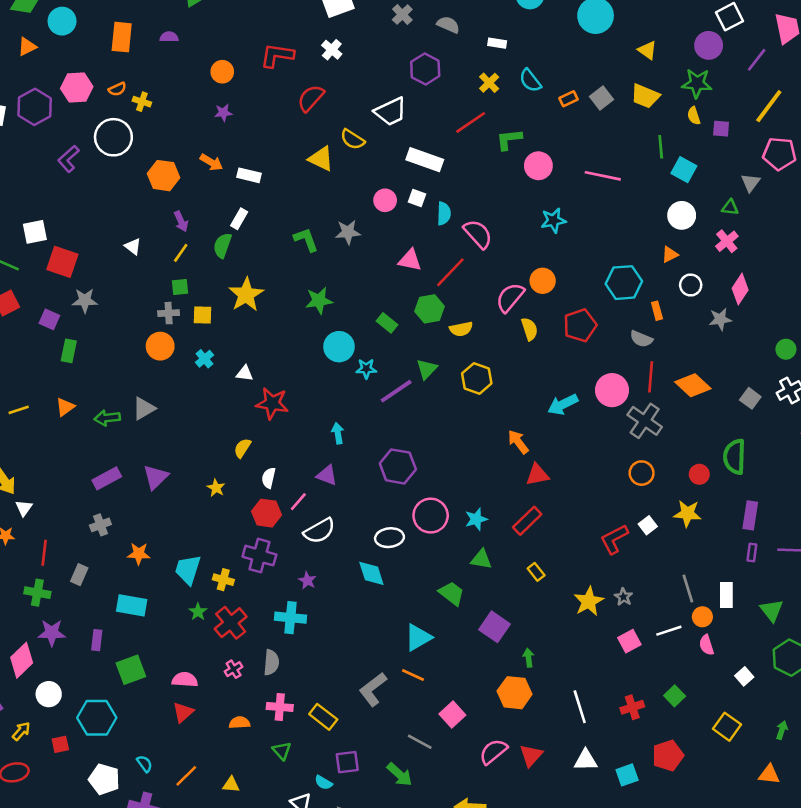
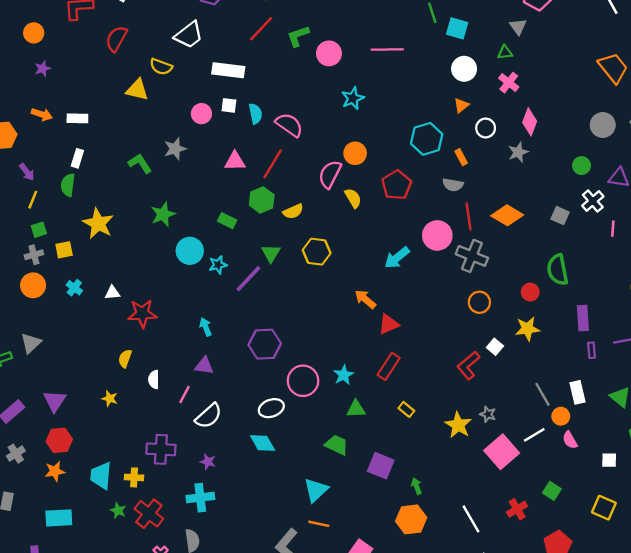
red hexagon: (267, 513) -> (59, 440), moved
pink square: (629, 641) -> (502, 452), size x1.6
white square: (744, 676) -> (609, 460), turned -35

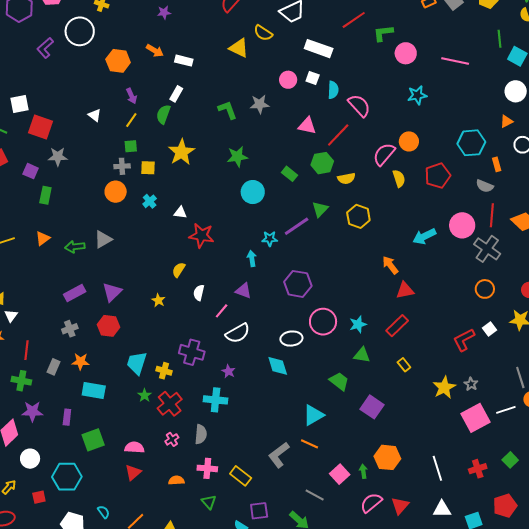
cyan star: (218, 265) -> (270, 239), moved
orange star: (55, 471) -> (80, 361), moved
green arrow: (417, 486) -> (363, 471), moved

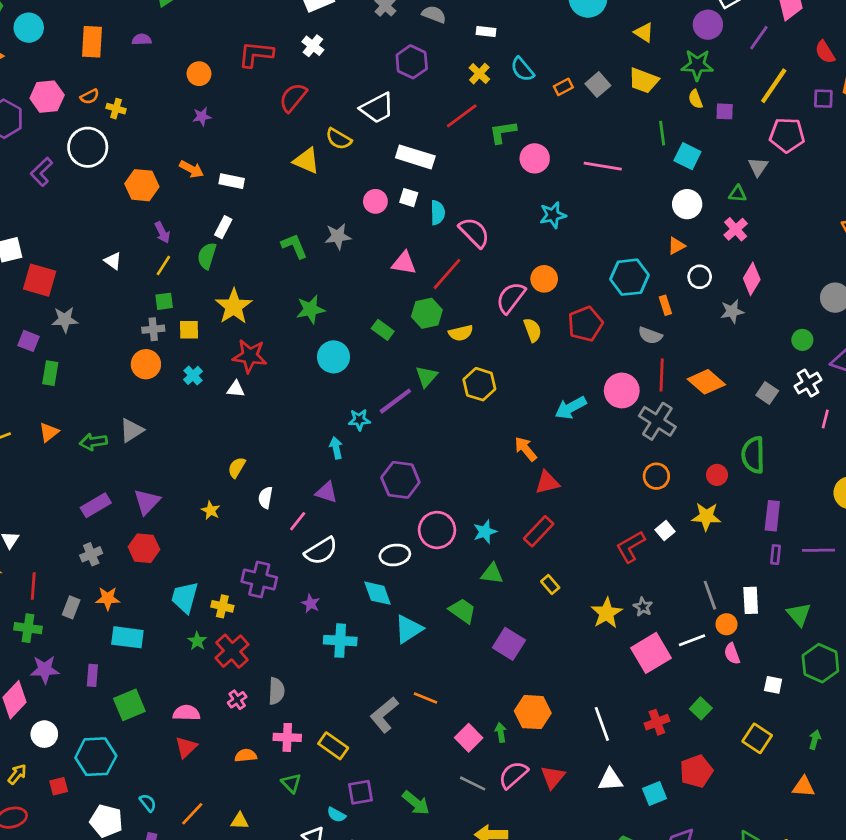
red star: (201, 236) -> (250, 356), moved
cyan cross: (216, 400) -> (340, 641), moved
cyan triangle: (313, 415) -> (409, 629), moved
gray line: (315, 495) -> (473, 783), moved

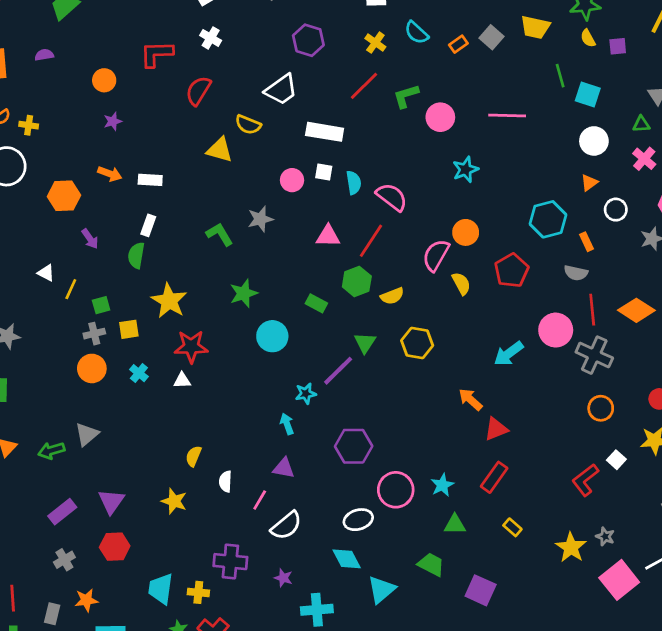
yellow line: (163, 266) -> (71, 289), moved
yellow star: (211, 510) -> (174, 501), size x1.4

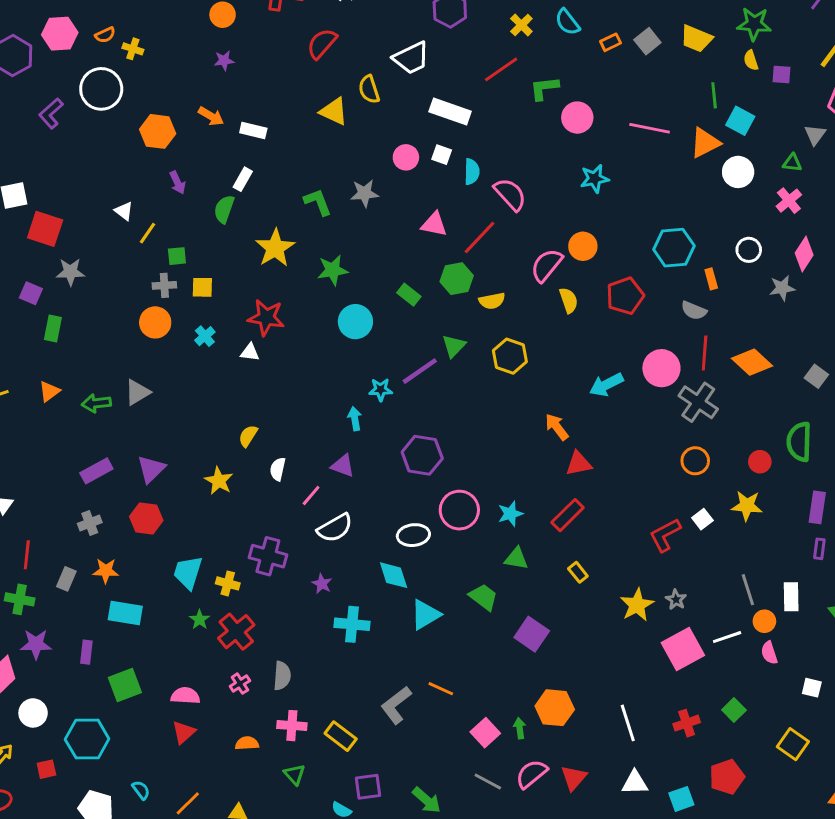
yellow semicircle: (248, 125) -> (369, 89), turned 40
orange triangle: (589, 183) -> (705, 143), moved, size x1.6
yellow star: (169, 301) -> (275, 248), moved

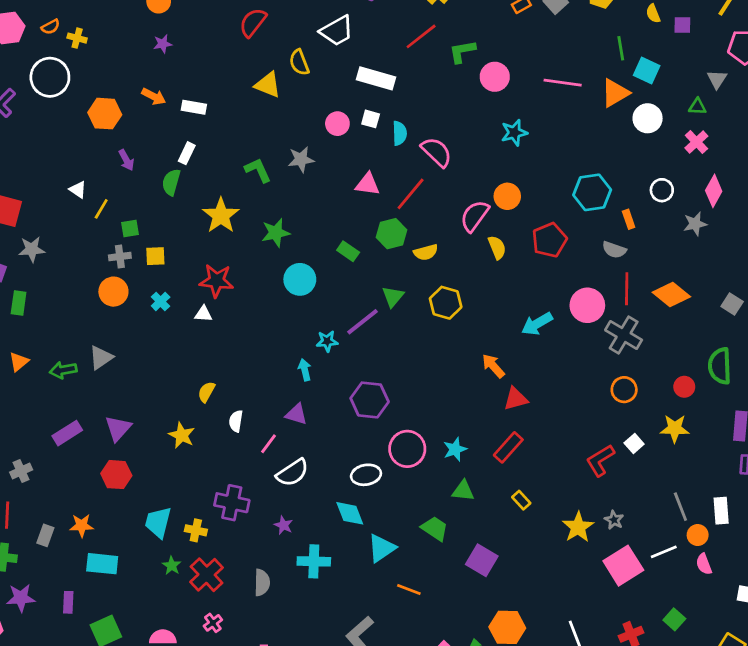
gray cross: (90, 523) -> (21, 471), moved
gray semicircle: (282, 676) -> (262, 582), moved
orange line: (441, 689) -> (409, 590), moved

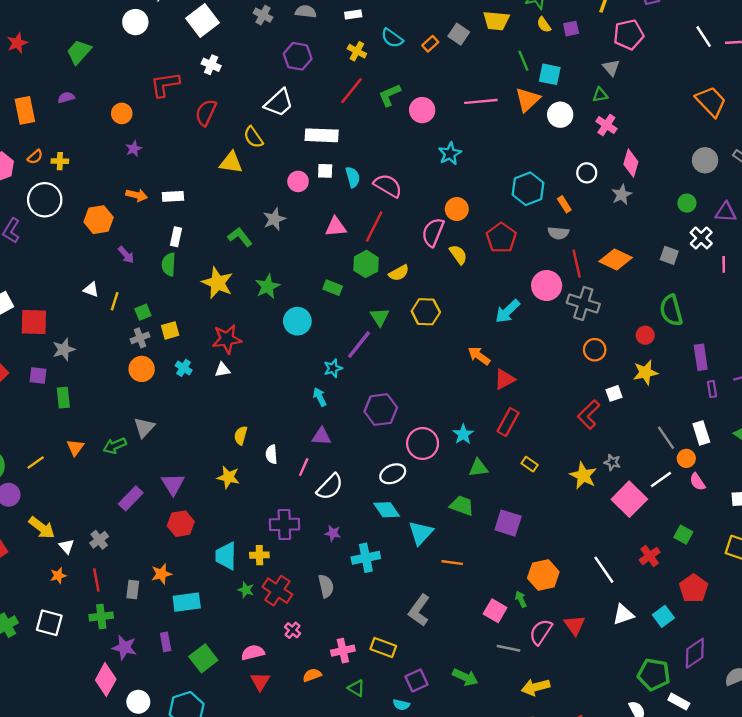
white square: (634, 443) -> (614, 393), turned 35
purple star: (21, 598) -> (124, 648), turned 30

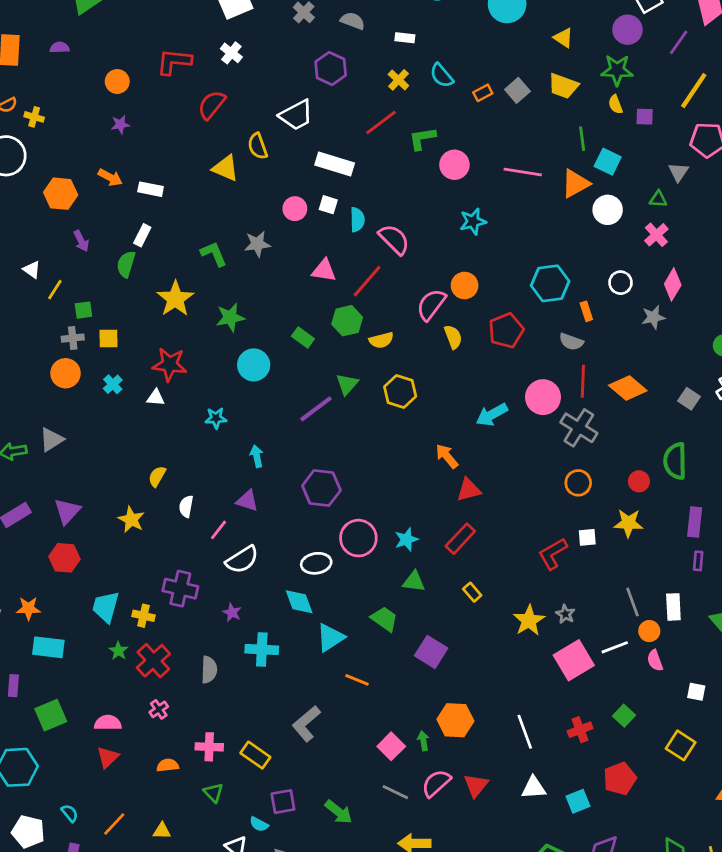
cyan star: (333, 368) -> (216, 418), moved

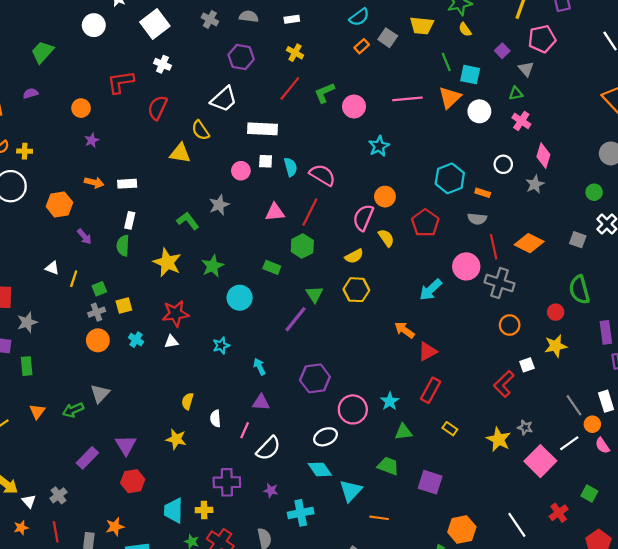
cyan semicircle: (442, 75) -> (359, 17), moved, turned -72
purple square: (645, 117) -> (502, 51), moved, turned -32
orange rectangle: (586, 311) -> (483, 193), turned -40
yellow semicircle: (381, 340) -> (354, 256), moved

